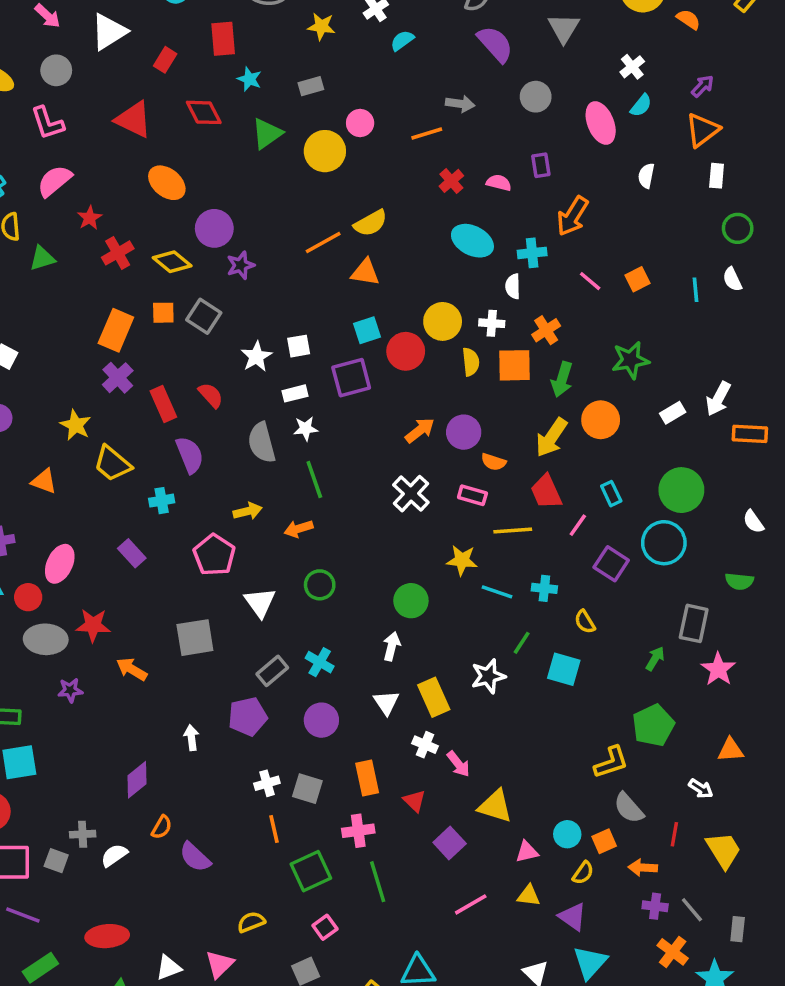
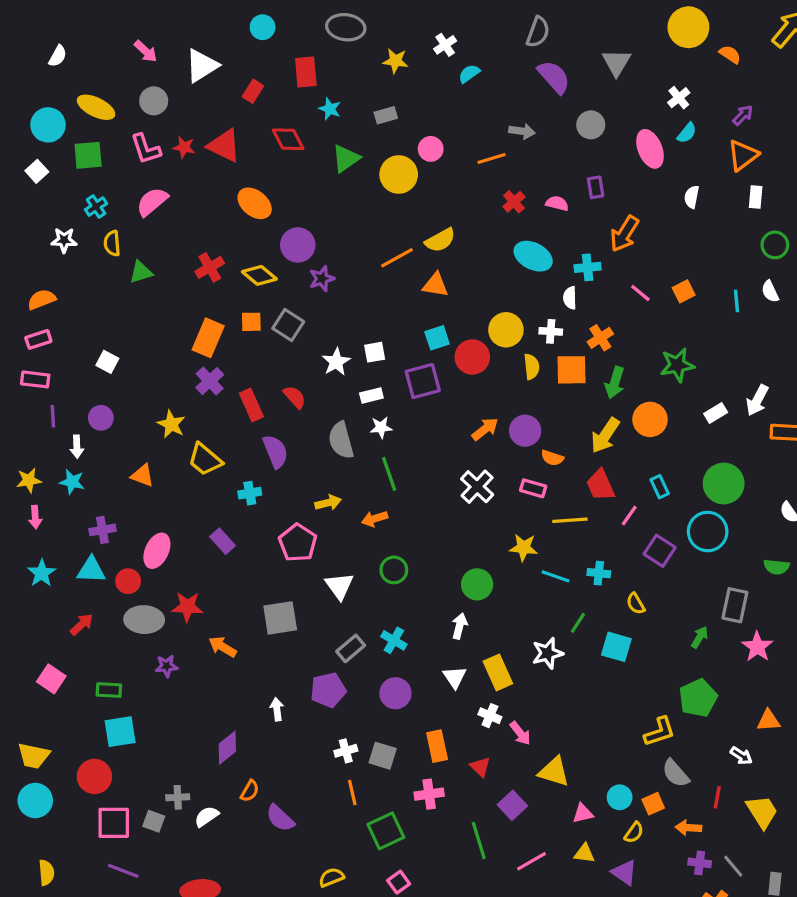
red star: (90, 218) -> (184, 147), moved, turned -30
green line: (378, 882) -> (479, 841), moved

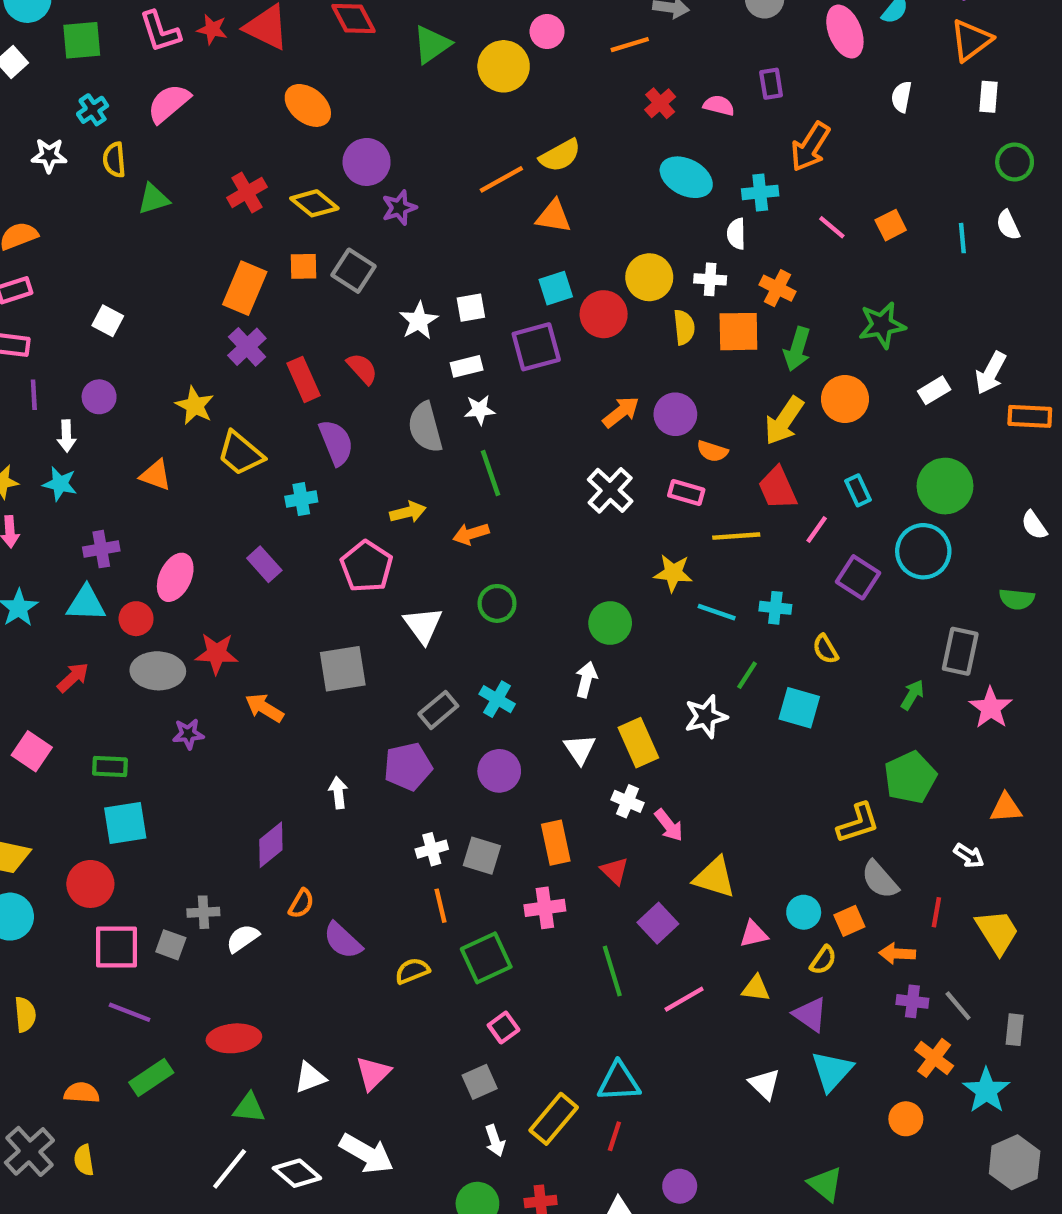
orange cross: (600, 338) -> (778, 288), turned -30
yellow semicircle: (331, 877) -> (412, 971), moved

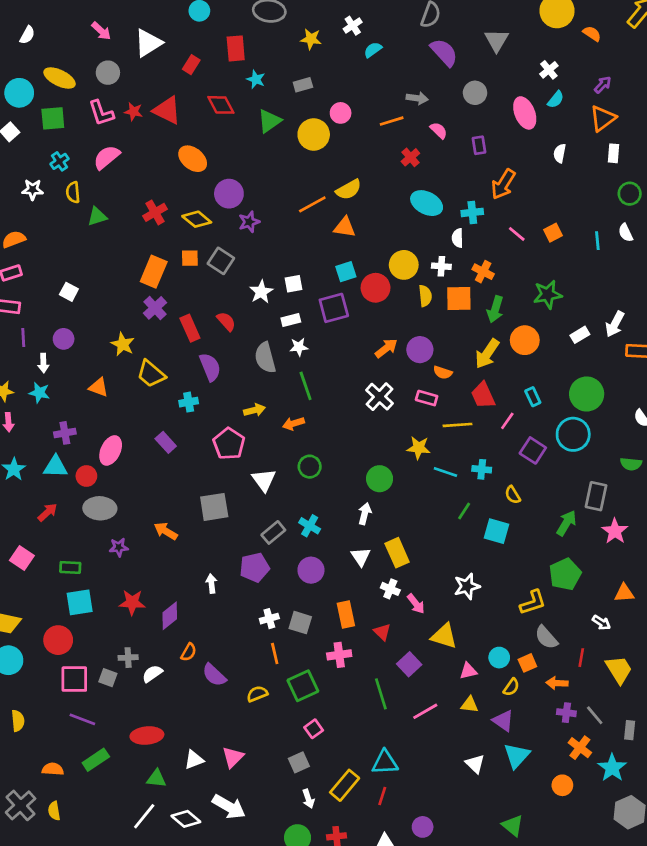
pink semicircle: (719, 105) -> (439, 130), moved, turned 30
red star: (217, 653) -> (132, 602), moved
green arrow: (912, 695) -> (566, 523), size x1.4
white star: (706, 717) -> (467, 586), moved

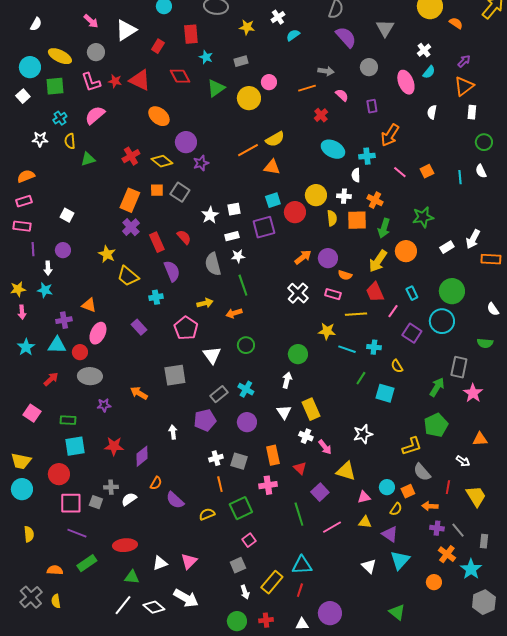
orange triangle: (99, 387) -> (89, 305), moved
purple circle: (423, 827) -> (330, 613), size x1.5

